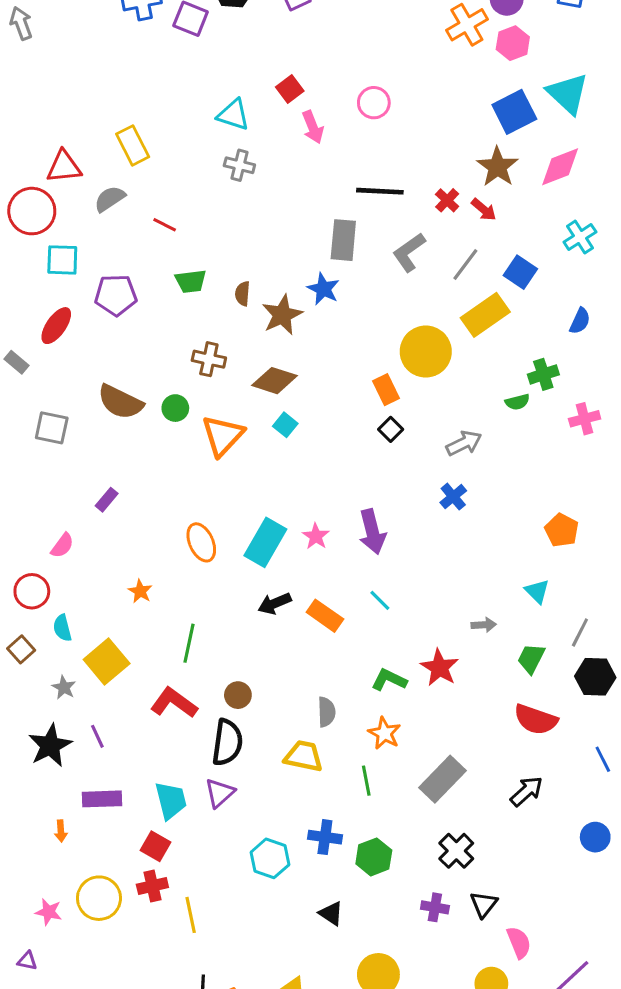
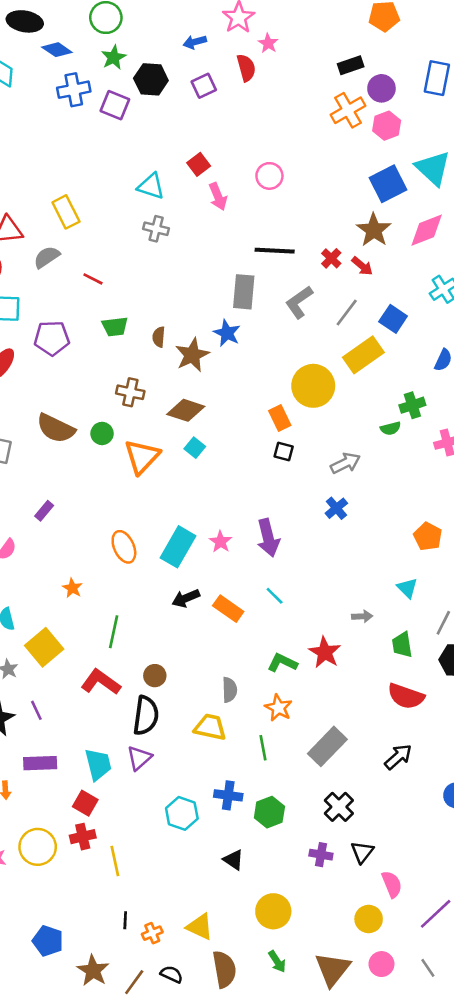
black square: (391, 429) -> (284, 452), turned -30
green trapezoid: (531, 658) -> (402, 645), turned -36

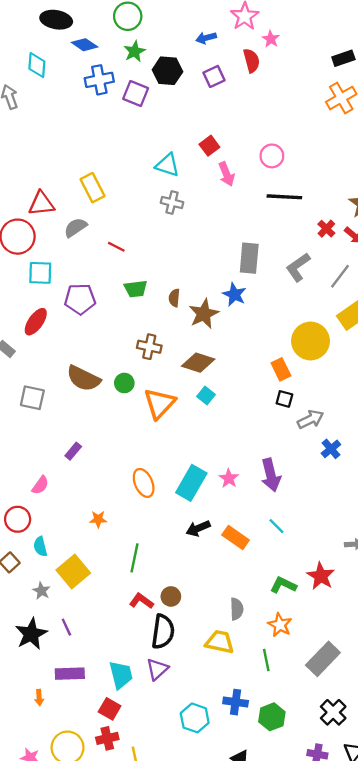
black line: (275, 251) -> (284, 197), moved
gray arrow: (345, 463) -> (311, 419), moved
orange star: (72, 588) -> (98, 519), turned -30
red L-shape: (101, 682) -> (141, 601), moved, size x0.7

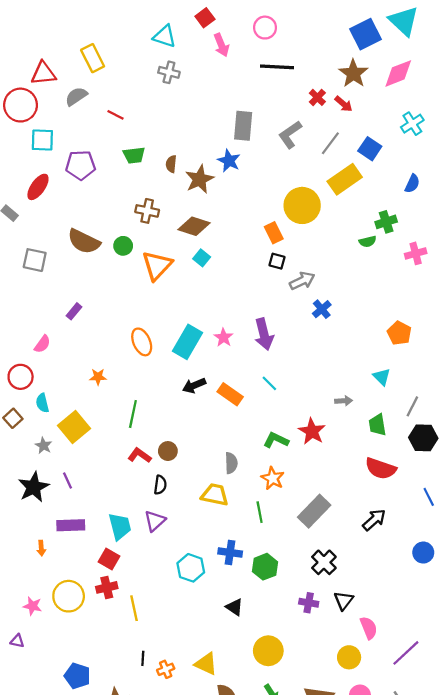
black semicircle: (163, 632) -> (160, 485), size x0.6

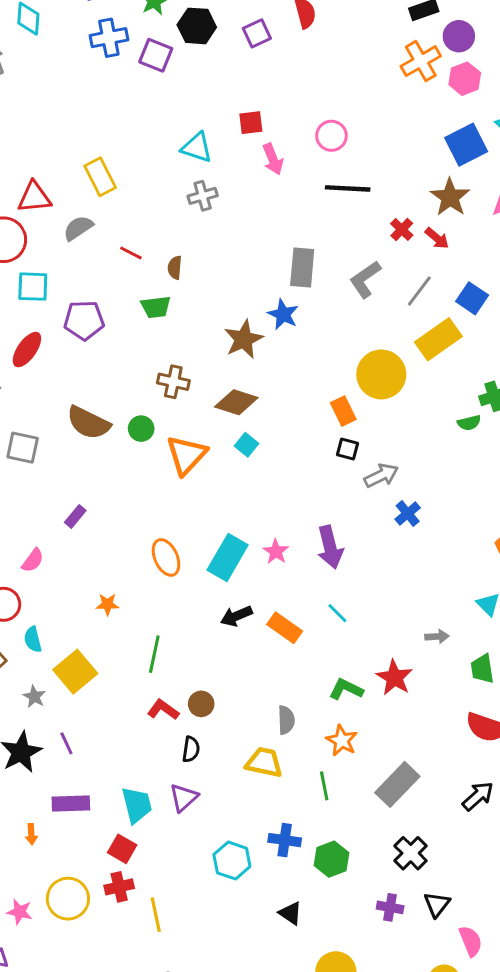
red square: (205, 18) -> (251, 123), turned 30
gray cross: (169, 72) -> (203, 196), turned -30
brown semicircle: (171, 164) -> (175, 268), moved

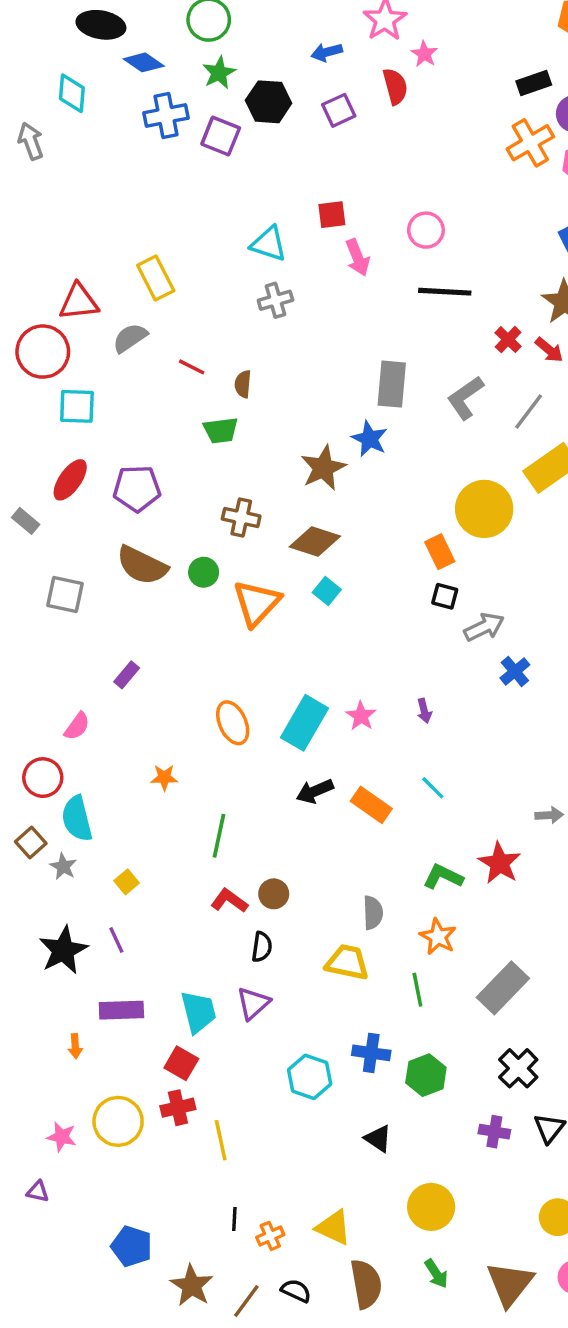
purple pentagon: (84, 320) -> (137, 488), moved
purple arrow: (330, 547) -> (424, 711), size x0.5
cyan semicircle: (33, 639) -> (77, 819), size x1.5
yellow square: (75, 672) -> (127, 882), moved, size x0.5
gray star: (34, 697) -> (63, 866), moved

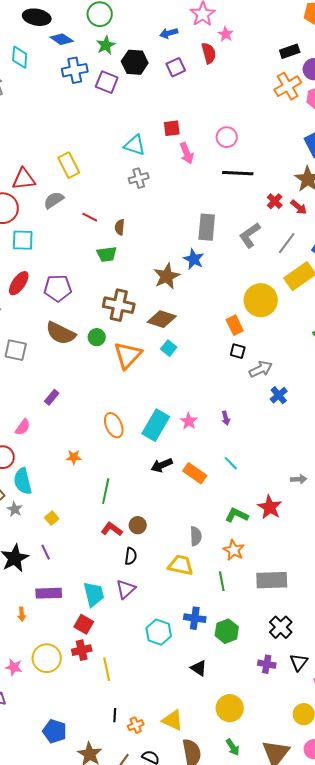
brown cross: (241, 517) -> (119, 305), size x1.4
gray rectangle: (503, 988) -> (272, 580), turned 44

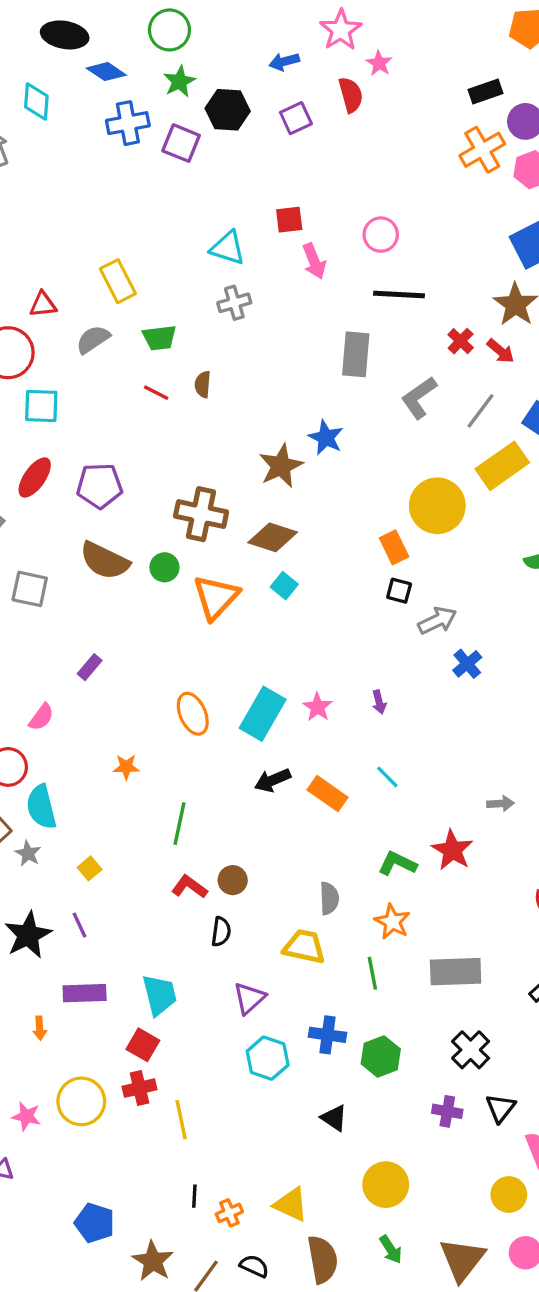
red triangle: (24, 179) -> (43, 304), size x0.7
red line: (90, 217) -> (156, 393), moved
gray rectangle: (207, 227) -> (356, 354), moved
green trapezoid: (107, 254) -> (159, 338), moved
purple triangle: (126, 589) -> (249, 998), moved

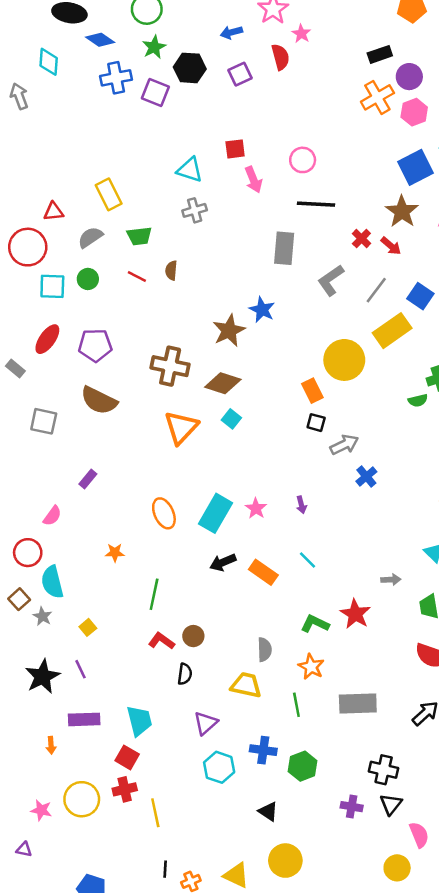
green circle: (164, 567) -> (88, 279), moved
black cross: (471, 1050) -> (384, 770), moved, turned -32
yellow circle: (386, 1185) -> (285, 861), moved

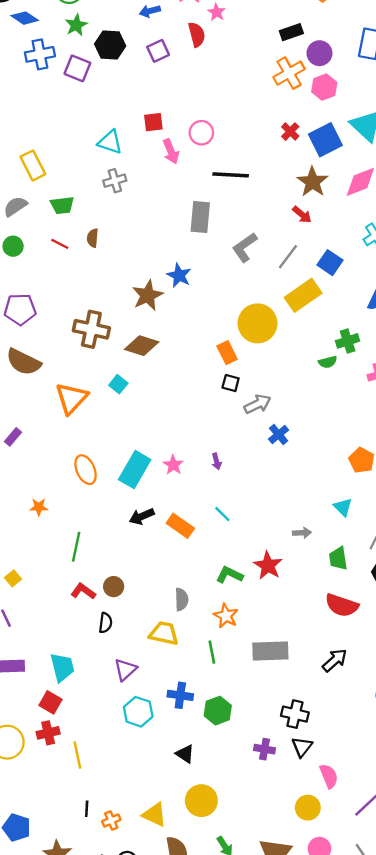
pink circle: (303, 160) -> (201, 133), moved
red cross: (361, 239) -> (290, 132), moved
cyan square: (231, 419) -> (118, 384), moved
orange triangle: (181, 427) -> (72, 398), moved

